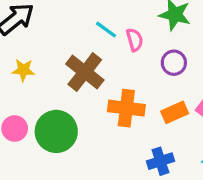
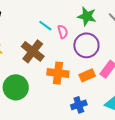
purple circle: (174, 63) -> (86, 45), size x1.6

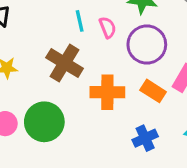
cyan line: (45, 26) -> (80, 21), turned 48
orange rectangle: (87, 75) -> (153, 91), turned 63

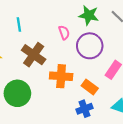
cyan line: (80, 21) -> (19, 25), moved
orange rectangle: (153, 91) -> (90, 87), moved

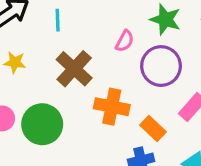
pink semicircle: (64, 33) -> (125, 41), turned 40

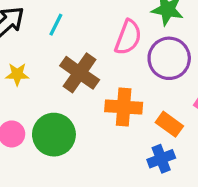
cyan line: (58, 20) -> (56, 25), turned 35
pink semicircle: (125, 41) -> (128, 37), size x1.5

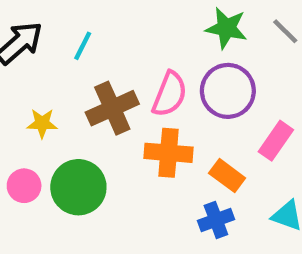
pink semicircle: (128, 37) -> (170, 94), moved
brown cross: (80, 73) -> (112, 108), turned 30
yellow star: (17, 74) -> (42, 123), moved

